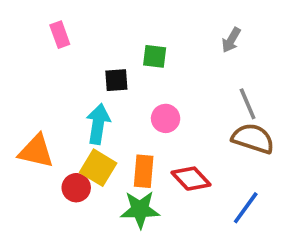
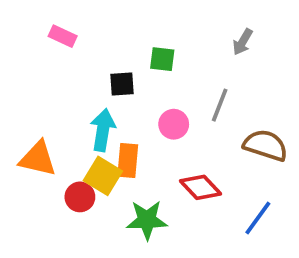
pink rectangle: (60, 35) -> (63, 36), turned -45
gray line: (248, 104) -> (220, 105), moved, turned 44
orange rectangle: (144, 171) -> (128, 161), moved

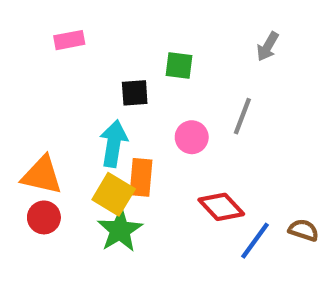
pink rectangle: (63, 36) -> (69, 40), turned -36
brown semicircle: (266, 145) -> (304, 230), moved, size x0.6
red circle: (80, 197) -> (44, 217), moved
blue line: (258, 218) -> (255, 241), moved
green star: (147, 220) -> (120, 230), moved, turned -30

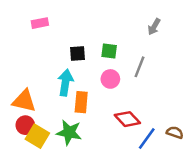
green square: (179, 65) -> (109, 51), moved
yellow square: (114, 194) -> (37, 136), moved
green star: (120, 230) -> (69, 132), turned -30

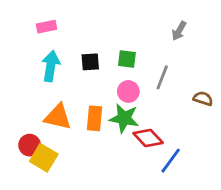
cyan arrow: (65, 83) -> (51, 66), moved
orange triangle: (24, 101) -> (58, 117), moved
green star: (69, 132) -> (124, 118), moved
brown semicircle: (175, 132) -> (203, 99), moved

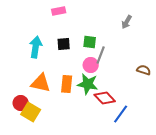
pink rectangle: (47, 27) -> (59, 11), moved
gray line: (162, 77) -> (101, 55), moved

